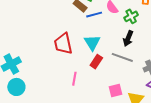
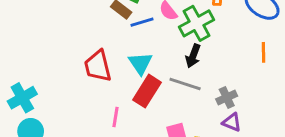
green cross: (131, 16) -> (197, 23), size x1.6
red rectangle: (96, 62) -> (147, 91), size x1.5

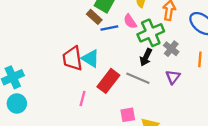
cyan triangle: (140, 63) -> (91, 58), moved, turned -30
gray cross: (227, 97) -> (171, 49), moved, turned -32
purple triangle: (232, 122) -> (173, 77), moved, turned 40

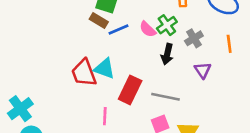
pink semicircle: (130, 21) -> (148, 29), moved
green cross: (151, 33) -> (167, 25), size x0.7
gray cross: (171, 49) -> (194, 38), turned 32
gray line: (138, 78) -> (165, 97), moved

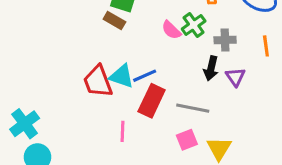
blue line: (119, 29) -> (145, 76), moved
gray cross: (194, 38) -> (225, 40), turned 30
black arrow: (167, 54) -> (211, 68), moved

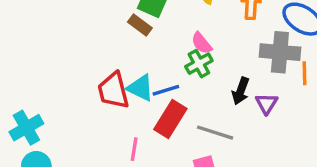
green cross: (194, 25) -> (199, 64), moved
gray cross: (225, 40) -> (280, 52), moved, size x1.6

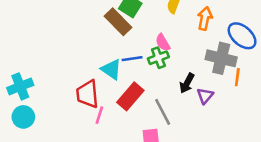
brown rectangle: (140, 25) -> (118, 22), size x1.5
blue line: (166, 90) -> (132, 59), moved
red trapezoid: (113, 91) -> (87, 94), moved
gray line: (215, 133) -> (163, 112), turned 36

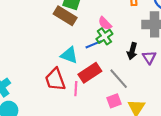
blue line: (132, 59) -> (94, 44), moved
red rectangle: (130, 96) -> (90, 73), turned 30
pink line: (99, 115) -> (76, 89), moved

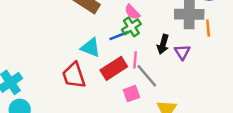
pink line: (76, 89) -> (135, 60), moved
pink square: (114, 101) -> (131, 94), moved

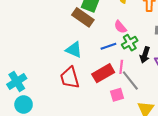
green cross: (131, 27) -> (130, 43), moved
cyan triangle: (90, 48) -> (74, 50), moved

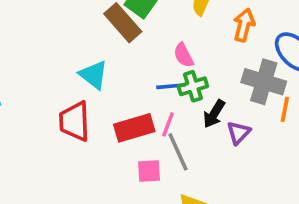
blue line: (108, 46) -> (171, 86), moved

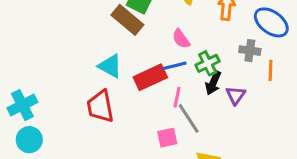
gray cross: (264, 82) -> (250, 51), size x0.6
green cross: (193, 86) -> (208, 63), moved
red rectangle: (134, 128) -> (150, 77), moved

